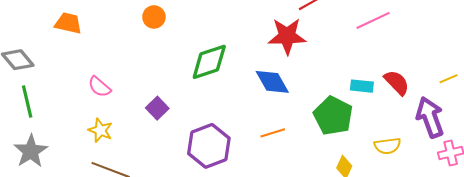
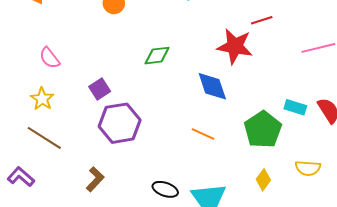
green diamond: (209, 62) -> (157, 56), size x0.7
orange line: (273, 133) -> (203, 134), turned 30
purple hexagon: (209, 146) -> (120, 123), moved

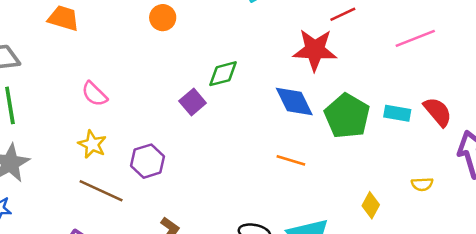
purple square: (100, 89) -> (193, 102), moved
purple hexagon: (120, 123) -> (148, 161), moved, size x0.7
green pentagon: (263, 130) -> (347, 116), moved
yellow semicircle: (308, 168) -> (422, 184), size x0.7

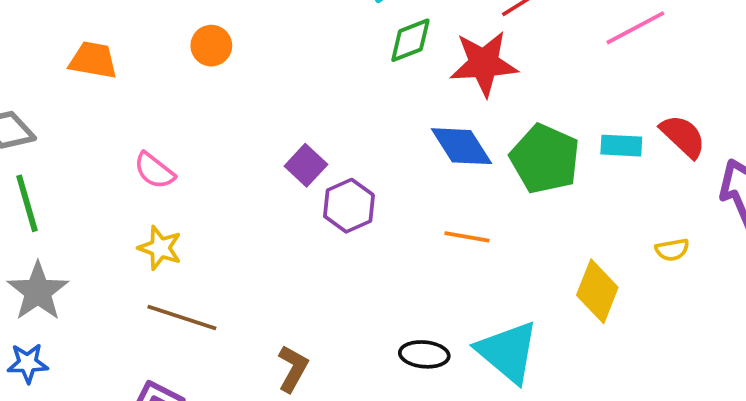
orange circle: (163, 18) -> (211, 46), moved
green diamond: (223, 74) -> (410, 40), moved
purple hexagon: (148, 161) -> (349, 206), moved
yellow diamond: (371, 205) -> (597, 291), size x1.5

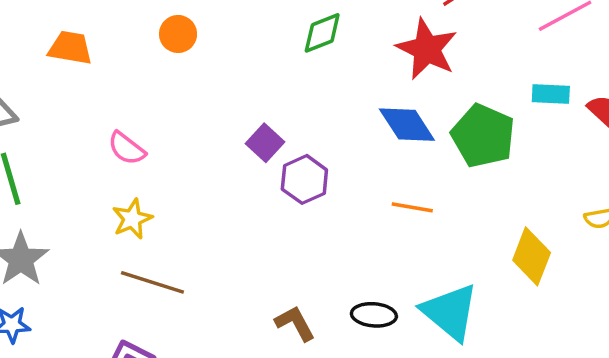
green diamond: (410, 40) -> (322, 33), moved
red star: (484, 64) -> (427, 49), turned 30
cyan rectangle: (621, 146) -> (551, 94), moved
yellow star: (160, 248) -> (132, 219), turned 30
brown L-shape: (293, 369) -> (295, 323), moved, turned -57

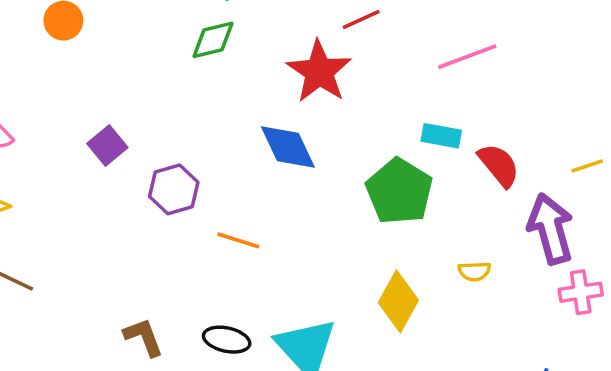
green pentagon: (483, 136) -> (399, 191), moved
purple square: (265, 143) -> (107, 145), moved
orange line: (412, 207) -> (238, 240), moved

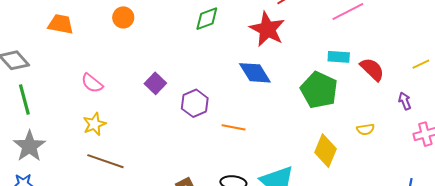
purple arrow: (551, 229) -> (405, 101), size x0.5

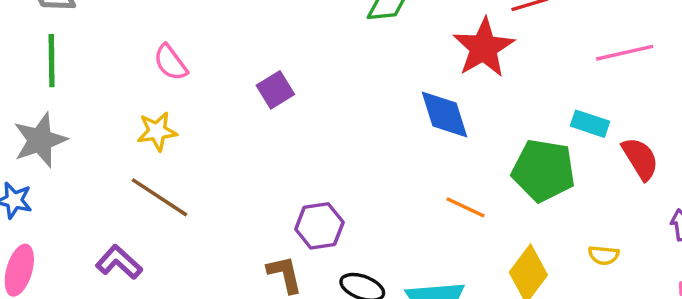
green pentagon: (319, 90) -> (543, 170), turned -30
purple hexagon: (195, 103) -> (319, 226), moved
orange line: (234, 127) -> (466, 207), moved

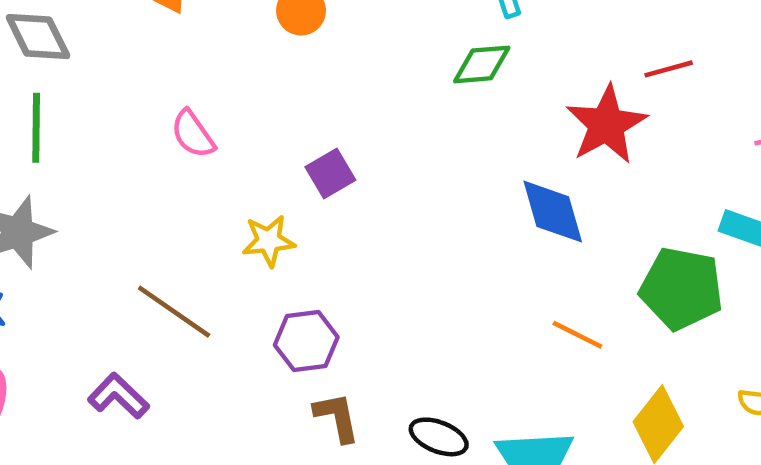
yellow star: (157, 131) -> (269, 241), moved
purple hexagon: (319, 226) -> (306, 341), moved

